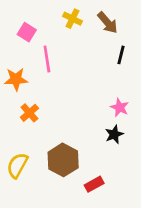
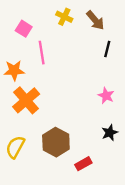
orange cross: (29, 113) -> (26, 100), size x1.6
black star: (114, 134) -> (110, 133), moved

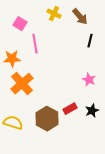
yellow semicircle: (15, 147) -> (13, 123), turned 78
red rectangle: (83, 164) -> (70, 109), moved

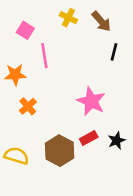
pink star: (89, 80) -> (91, 101), moved, size x1.6
orange cross: (22, 84) -> (28, 106), size x0.6

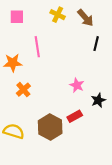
pink square: (25, 30) -> (17, 17), moved, turned -32
pink star: (91, 101) -> (77, 85), size x0.6
black star: (117, 141) -> (98, 100), moved

